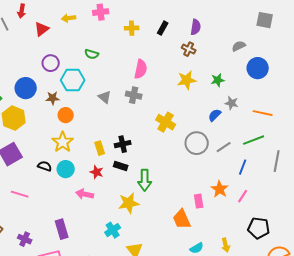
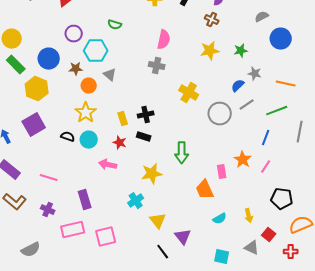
gray triangle: (105, 97) -> (110, 75), moved
gray line: (224, 147) -> (247, 105), moved
green arrow: (145, 180) -> (182, 153), moved
pink line: (20, 194) -> (49, 178), moved

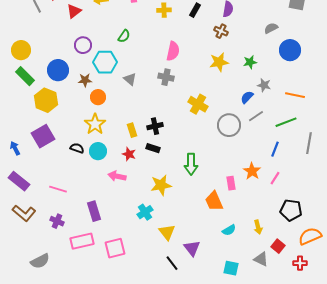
green semicircle: (115, 25) -> (124, 36), turned -72
gray triangle: (110, 75) -> (130, 79), moved

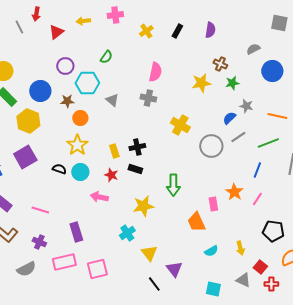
yellow cross: (164, 10) -> (146, 31), turned -32
brown cross: (221, 31) -> (220, 64), moved
gray semicircle: (40, 261) -> (26, 269), moved
red cross: (300, 263) -> (271, 284), moved

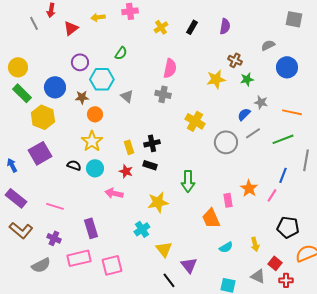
blue line: (257, 170) -> (283, 175), moved

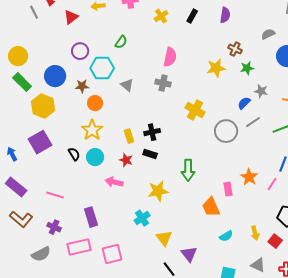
black semicircle: (74, 165) -> (74, 154), turned 40
red square: (275, 263) -> (275, 241), moved

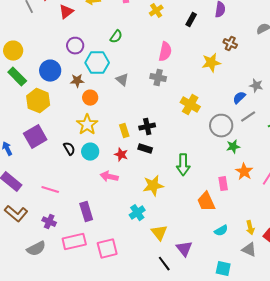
black rectangle: (192, 16) -> (191, 20), moved
green star: (247, 68) -> (233, 147), moved
gray triangle: (258, 265) -> (249, 250), moved

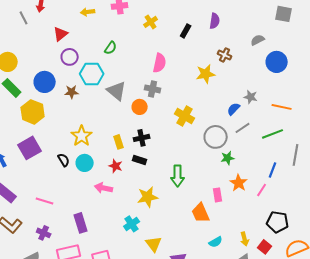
red triangle: (66, 12) -> (61, 34), moved
gray triangle: (122, 80) -> (117, 91), size x1.5
orange circle: (90, 98) -> (140, 107), moved

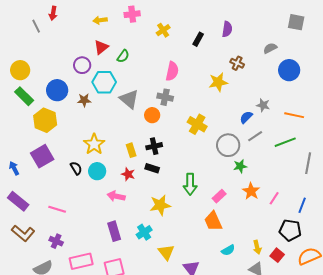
red triangle: (61, 34) -> (101, 47), moved
blue line: (273, 170) -> (302, 205), moved
pink rectangle: (218, 195) -> (219, 196), moved, turned 56
purple rectangle: (81, 223) -> (114, 231), moved

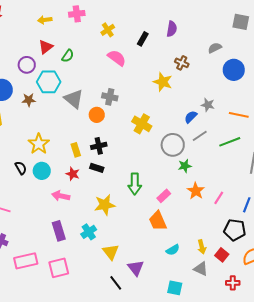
pink semicircle: (172, 71) -> (117, 58), moved, turned -66
yellow star: (218, 82) -> (163, 82), turned 30

